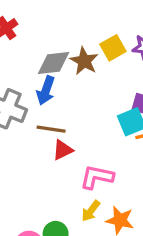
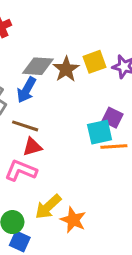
pink L-shape: (97, 177) -> (21, 171), moved
yellow arrow: (91, 211) -> (48, 207), size x1.4

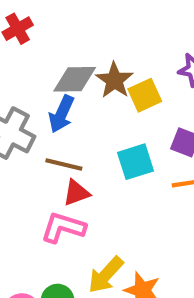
yellow square: (94, 62) -> (145, 95), moved
cyan square: (100, 132) -> (135, 162), moved

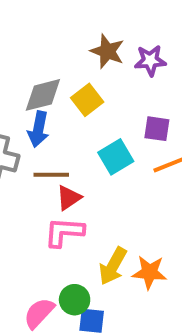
brown star: (114, 80) -> (107, 51), moved
yellow square: (145, 95) -> (87, 100), moved

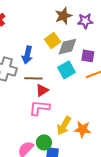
brown star: (107, 51) -> (63, 16), turned 30
gray diamond: (43, 95) -> (67, 47), moved

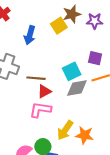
yellow square: (53, 40) -> (59, 26), moved
gray diamond: (67, 47) -> (77, 88), moved
blue arrow: (27, 55) -> (30, 35), moved

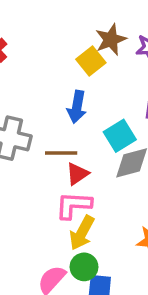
blue arrow: (30, 35) -> (77, 107), moved
yellow arrow: (65, 130) -> (82, 233), moved

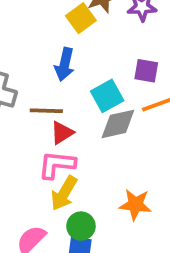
green circle: (84, 267) -> (81, 226), moved

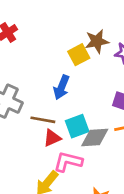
cyan square: (107, 96) -> (77, 126), moved
pink L-shape: (57, 165) -> (68, 162), moved

